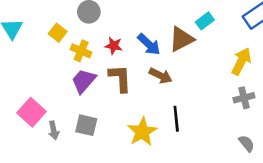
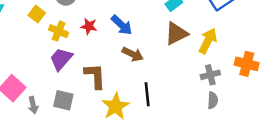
brown triangle: (181, 39) -> (176, 34), moved
brown L-shape: (120, 78) -> (95, 76), moved
gray semicircle: (247, 143) -> (213, 100), moved, turned 42

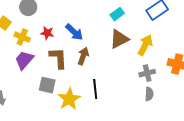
brown arrow: (133, 54) -> (83, 56), turned -96
brown L-shape: (95, 76) -> (58, 58), moved
gray square: (63, 100) -> (47, 85), moved

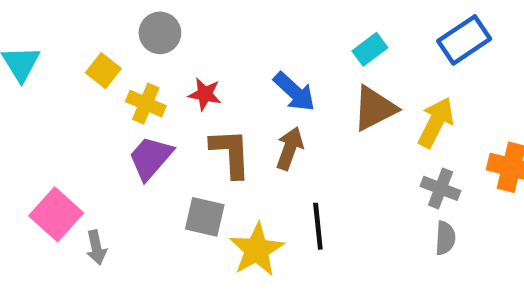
blue arrow: (74, 32) -> (294, 92), moved
gray cross: (147, 73) -> (441, 188), turned 35

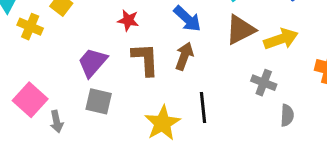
yellow cross: (146, 104) -> (30, 27), moved
yellow arrow: (436, 122) -> (281, 39), turned 44
gray cross: (441, 188) -> (264, 83), moved
gray square: (205, 217) -> (99, 101), moved

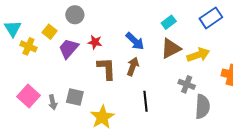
purple trapezoid: (92, 62) -> (69, 49), moved
gray semicircle: (287, 115) -> (202, 107), size x1.6
gray arrow: (57, 122) -> (53, 102), moved
yellow star: (162, 123) -> (102, 117), moved

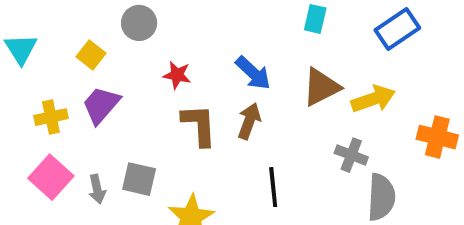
cyan rectangle: (169, 22) -> (315, 19), moved, turned -40
yellow cross: (28, 46) -> (51, 117), moved, turned -35
purple trapezoid: (69, 49) -> (101, 105), moved

